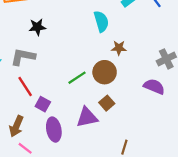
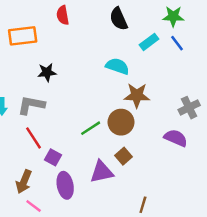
cyan semicircle: (101, 21) -> (117, 66), turned -55
brown star: (119, 48) -> (137, 95), size x1.5

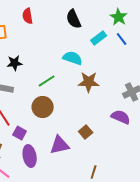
green star: (173, 16) -> (119, 17), turned 30
brown circle: (121, 122) -> (43, 107), moved
green line: (91, 128) -> (47, 81), moved
brown square: (123, 156) -> (86, 132), moved

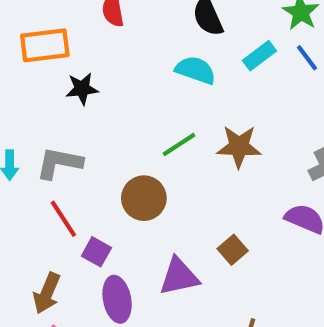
cyan semicircle: (73, 58) -> (195, 70), moved
black star: (15, 63) -> (82, 89), moved
green line: (47, 81) -> (179, 144), moved

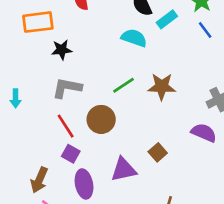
cyan rectangle: (259, 56) -> (167, 19), moved
gray L-shape: (59, 163) -> (67, 88), moved
red line: (63, 219) -> (66, 126), moved

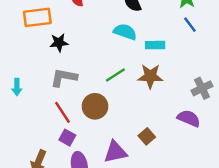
cyan rectangle: (167, 19) -> (155, 45), moved, turned 36

